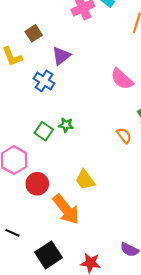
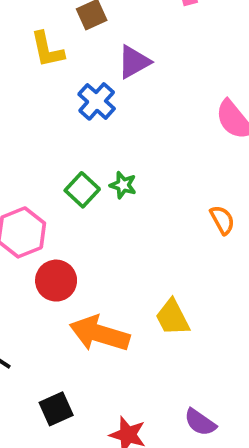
yellow trapezoid: (85, 180) -> (172, 317), moved
orange arrow: (66, 209) -> (100, 334), turned 136
black square: (49, 255) -> (56, 409), size x0.7

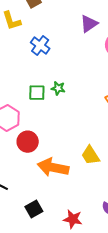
purple triangle: (134, 62) -> (89, 24), moved
green square: (82, 190) -> (37, 93), turned -36

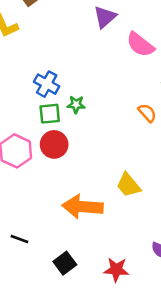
blue cross: (40, 46) -> (47, 84), moved
red circle: (28, 142) -> (54, 144), moved

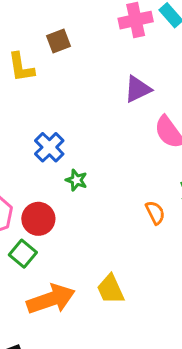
green square: (50, 114) -> (23, 254), moved, turned 30
orange arrow: (83, 207) -> (51, 299), turned 141

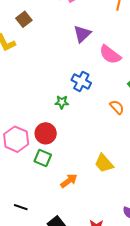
blue cross: (49, 147) -> (81, 81), moved
orange arrow: (51, 299) -> (69, 181), size x0.6

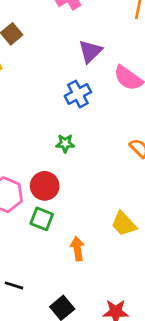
blue cross: (81, 81) -> (78, 94), moved, turned 36
orange arrow: (69, 181) -> (77, 249), turned -60

